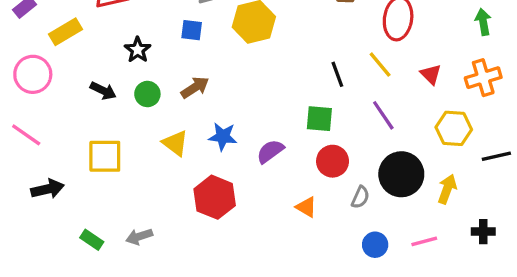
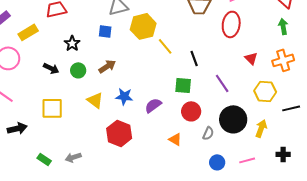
yellow line: (380, 65) -> (165, 46), moved

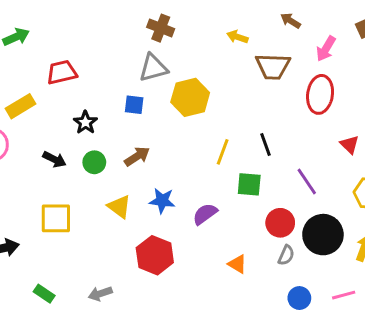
yellow line: (165, 46) -> (223, 152), moved, turned 60
red circle: (191, 111) -> (280, 223), moved
gray arrow: (73, 157) -> (100, 294), moved

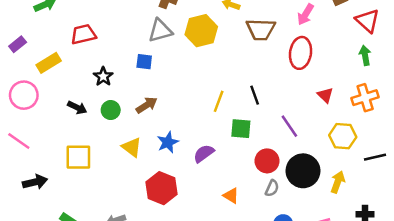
yellow hexagon: (190, 97) -> (201, 31), moved
blue star: (162, 201) -> (168, 142), turned -30

